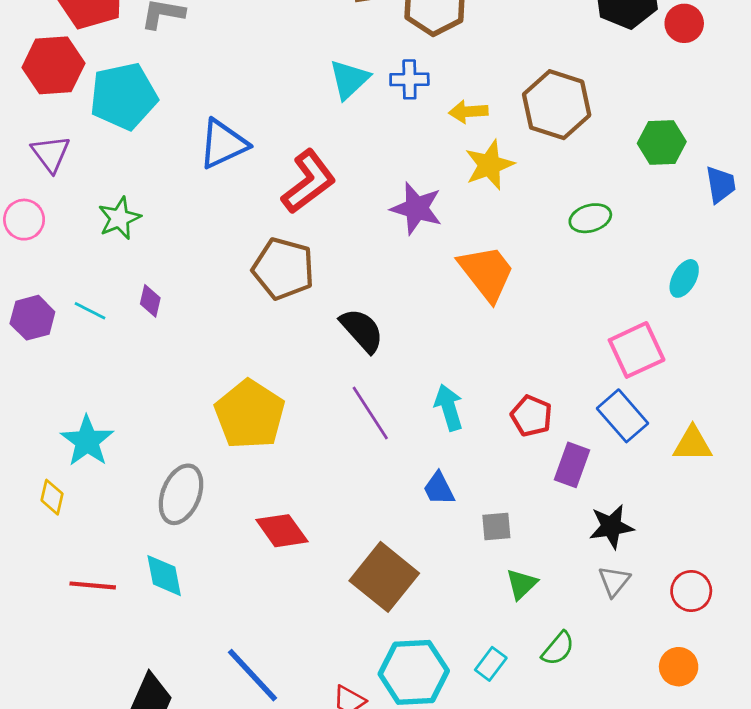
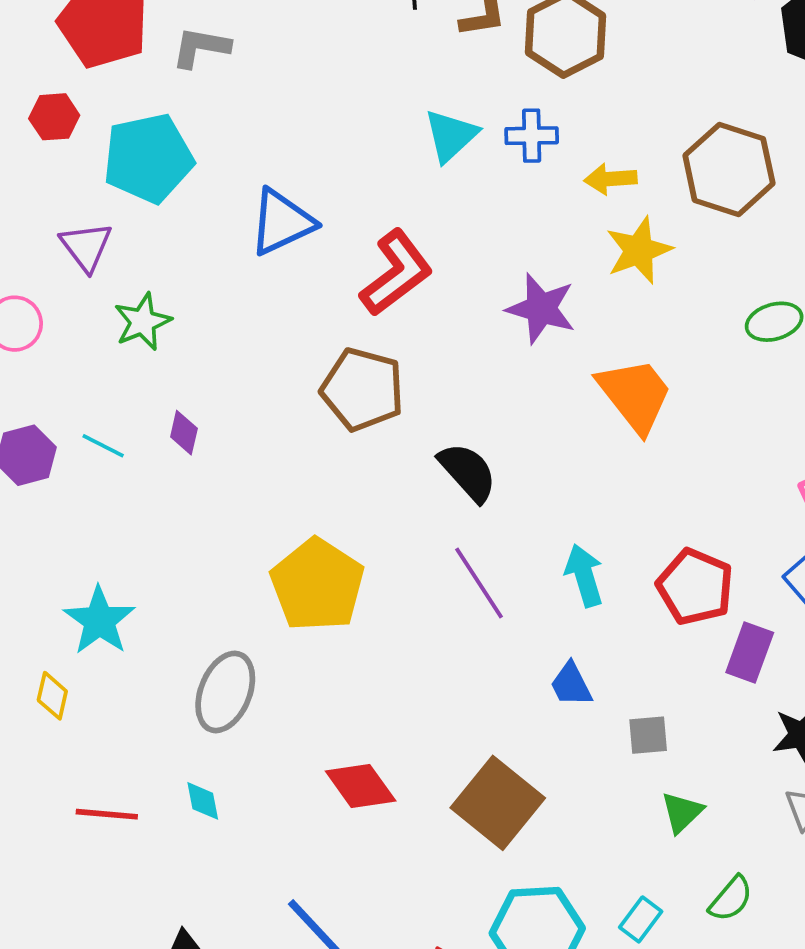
red hexagon: (53, 65) -> (54, 117), size x0.6
purple triangle: (51, 154) -> (86, 247), moved
red pentagon: (531, 416) -> (695, 587), size x1.4
red diamond: (282, 531) -> (361, 786), moved
cyan diamond: (164, 576) -> (203, 801), size x0.7

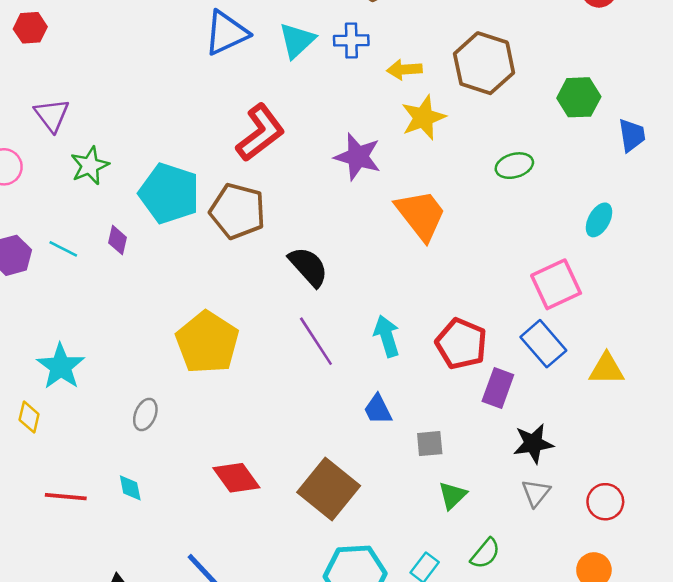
cyan pentagon: (148, 158) -> (169, 193), moved, turned 30
blue triangle: (282, 222) -> (226, 33), moved
gray ellipse: (225, 692) -> (145, 415), size x0.6

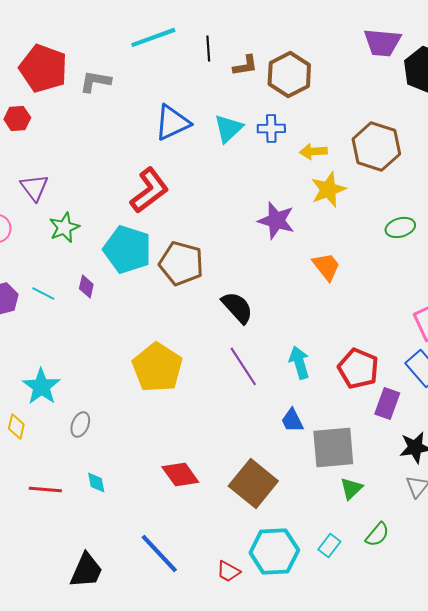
red L-shape: (260, 133) -> (149, 190), moved
orange trapezoid: (421, 215) -> (326, 266), size x0.7
gray ellipse: (145, 415) -> (80, 424), moved
gray square: (430, 444) -> (333, 447), size x2.0

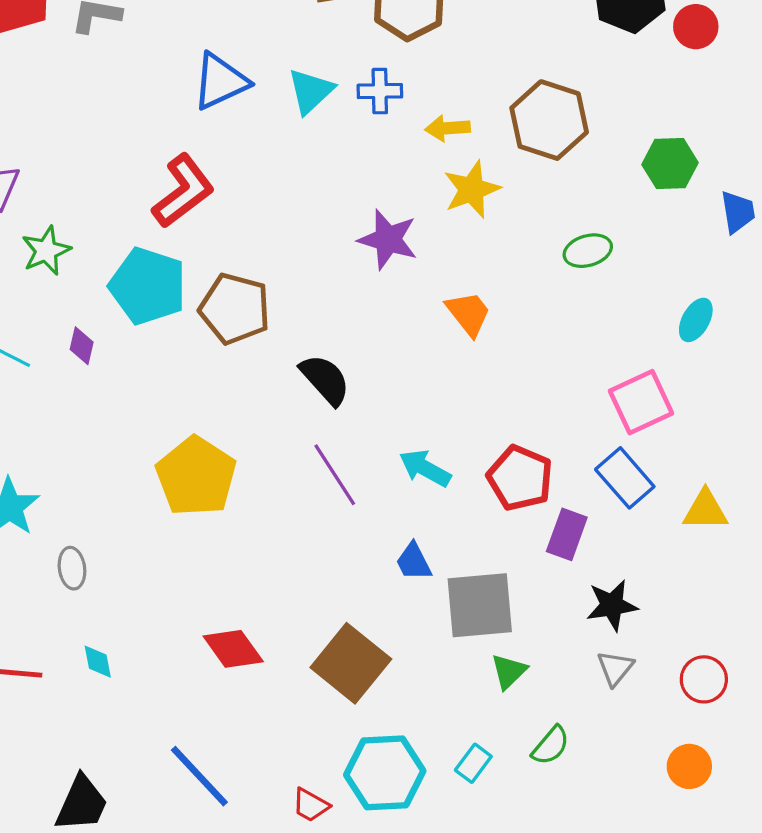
cyan arrow: (299, 362) -> (425, 468), turned -44
gray ellipse: (80, 424) -> (72, 568), turned -30

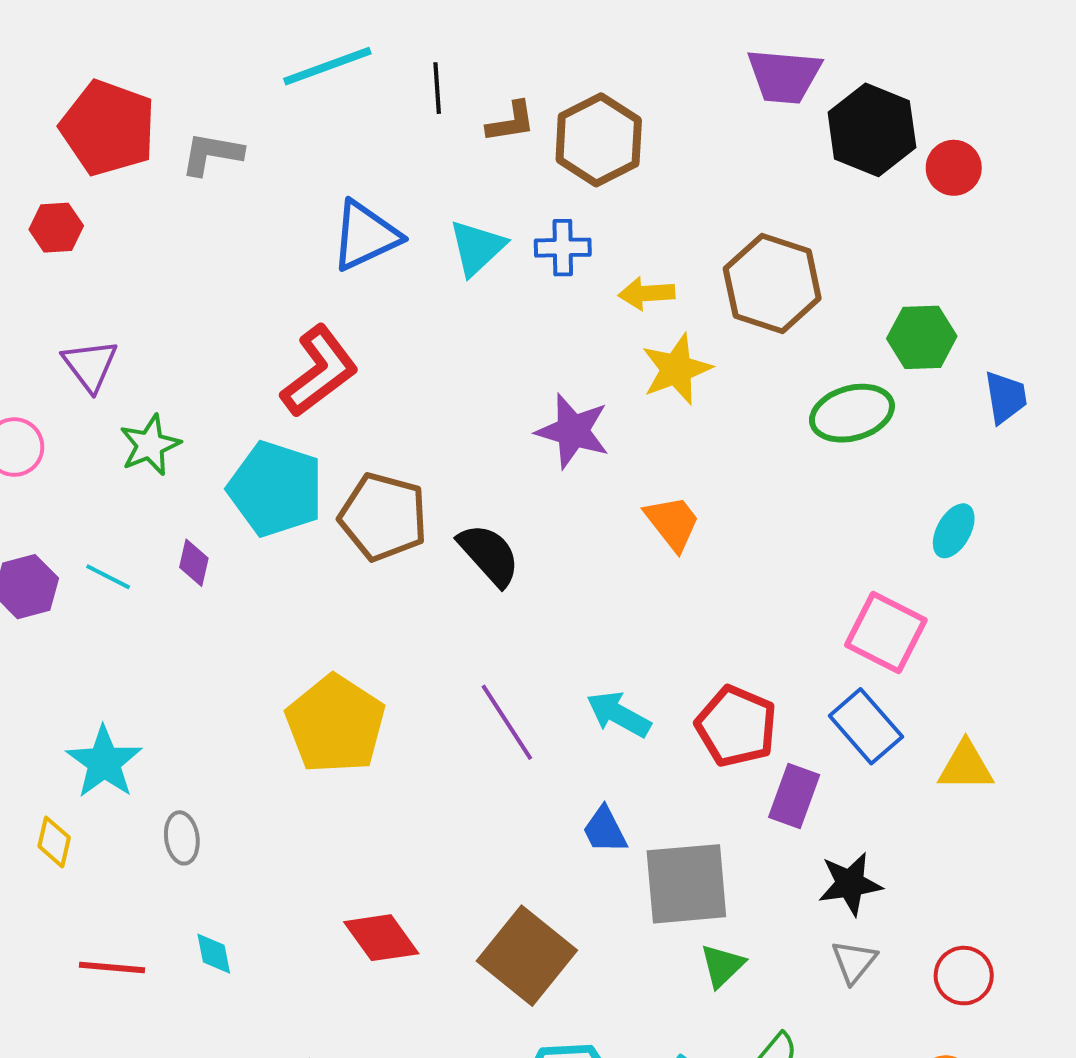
green ellipse: (588, 251) -> (852, 413), moved, size x1.4
black semicircle: (325, 380) -> (489, 555), moved
pink square: (641, 402) -> (886, 633), turned -38

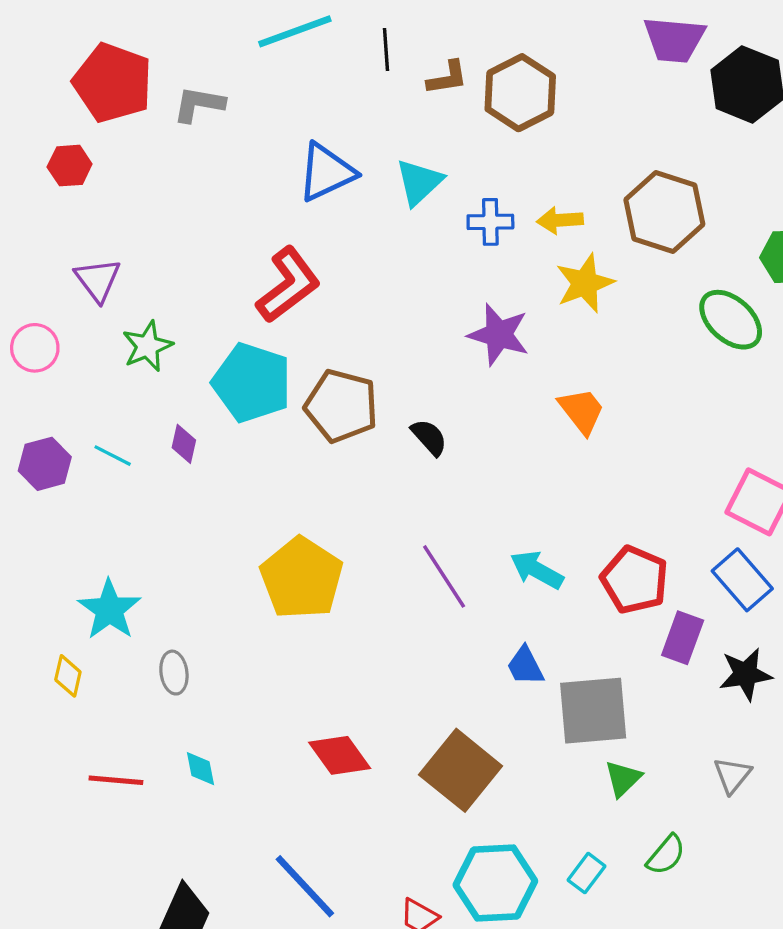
blue cross: (563, 248) -> (490, 222), moved
green ellipse: (852, 413) -> (731, 320), turned 58
black semicircle: (489, 555) -> (429, 437), size x0.7
black star: (850, 884) -> (746, 674), moved

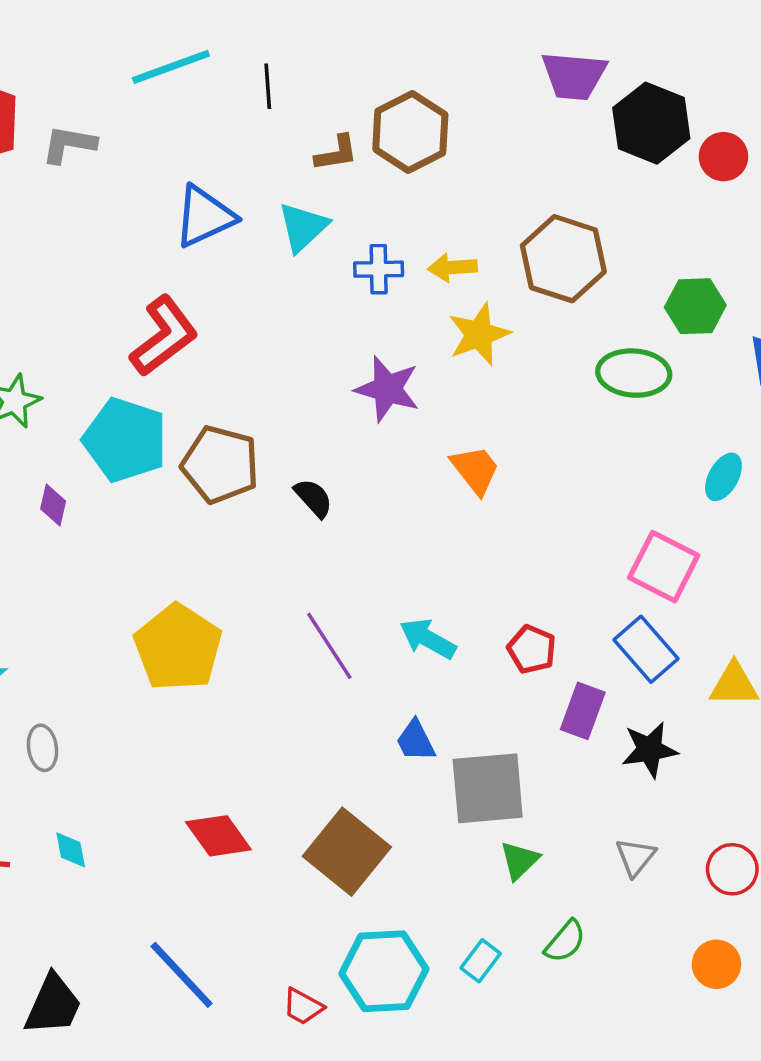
brown L-shape: (447, 78) -> (336, 153), moved
green ellipse: (731, 320) -> (634, 373), turned -38
red pentagon: (635, 580) -> (532, 649), size x0.7

